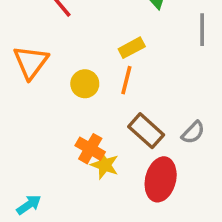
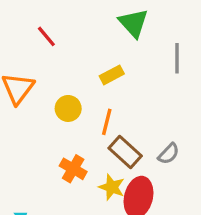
orange line: (126, 80) -> (107, 122), moved
yellow star: (105, 165) -> (112, 187), moved

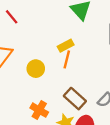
red line: (46, 36) -> (12, 17), moved
orange line: (107, 122) -> (67, 59), moved

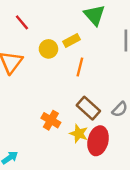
yellow rectangle: (66, 46) -> (71, 40), moved
yellow circle: (36, 69) -> (48, 49), moved

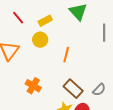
yellow rectangle: (71, 40) -> (45, 21), moved
orange cross: (51, 120) -> (33, 86), moved

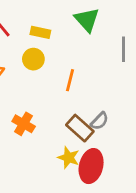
yellow rectangle: (45, 21) -> (40, 32), turned 40
gray semicircle: (99, 90) -> (100, 121), moved

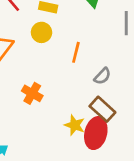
gray semicircle: (100, 121) -> (102, 76), moved
brown rectangle: (80, 128) -> (102, 109), moved

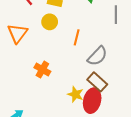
gray semicircle: (102, 76) -> (97, 56), size x1.5

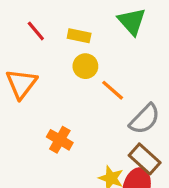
yellow circle: (50, 22) -> (85, 66), moved
orange line: (77, 37) -> (113, 90), turned -63

